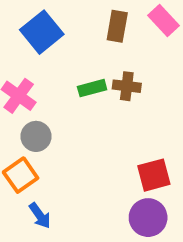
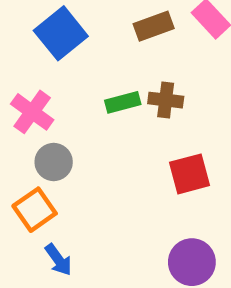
brown rectangle: (117, 26) -> (154, 26), turned 60
red square: (154, 175) -> (189, 174), moved

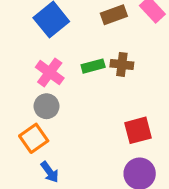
pink cross: (32, 112) -> (50, 73), moved
red square: (189, 174) -> (138, 130), moved

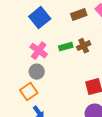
brown cross: (122, 64) -> (84, 46), turned -32

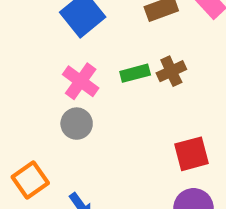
orange square: (29, 92) -> (30, 180), moved

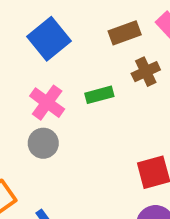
brown cross: (171, 71) -> (146, 72), moved

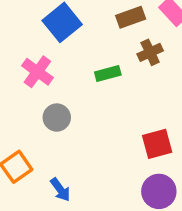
pink cross: (47, 103) -> (37, 72), moved

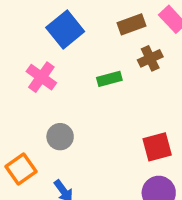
gray circle: (57, 118) -> (60, 137), moved

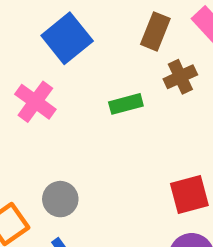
brown rectangle: (132, 24) -> (155, 31), turned -48
gray circle: (60, 137) -> (60, 199), moved

